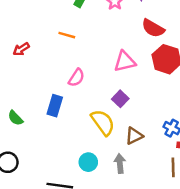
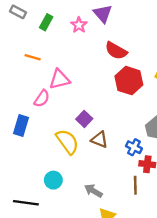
pink triangle: (125, 61) -> (59, 79), moved
brown triangle: (134, 136) -> (99, 140), moved, turned 48
gray arrow: (120, 163) -> (93, 191), moved, turned -54

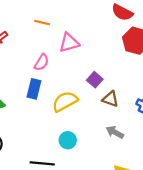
pink semicircle: (42, 98) -> (42, 62), moved
yellow semicircle: (67, 142) -> (65, 101), moved, turned -80
gray arrow: (93, 191) -> (115, 132), moved

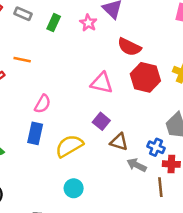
orange line: (42, 23) -> (22, 60), moved
pink triangle: (69, 43) -> (102, 83), moved, turned 30
gray arrow: (115, 132) -> (137, 165), moved

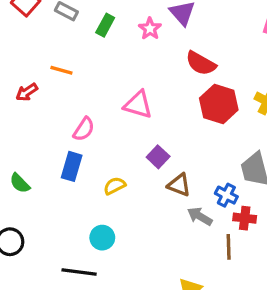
pink triangle: (102, 83) -> (138, 105), moved
yellow semicircle: (69, 146) -> (115, 186), size x0.6
cyan circle: (74, 188) -> (102, 238), moved

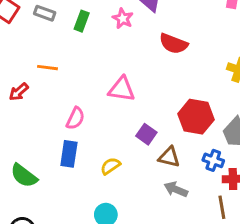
red hexagon: (219, 104) -> (196, 117), moved
green semicircle: (20, 183) -> (24, 176), size x1.4
gray arrow: (200, 216) -> (176, 189), moved

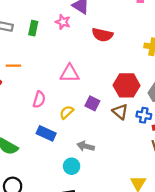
blue rectangle: (69, 154) -> (46, 133), moved, turned -66
brown triangle: (169, 157) -> (120, 112), moved, turned 35
yellow semicircle: (110, 166) -> (67, 112), moved
gray arrow: (176, 189) -> (86, 146), moved

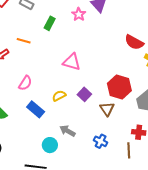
green rectangle: (33, 28) -> (50, 23), moved
red semicircle: (102, 35) -> (134, 42), moved
pink semicircle: (39, 100) -> (25, 83), moved
blue cross: (144, 115) -> (101, 141), moved

